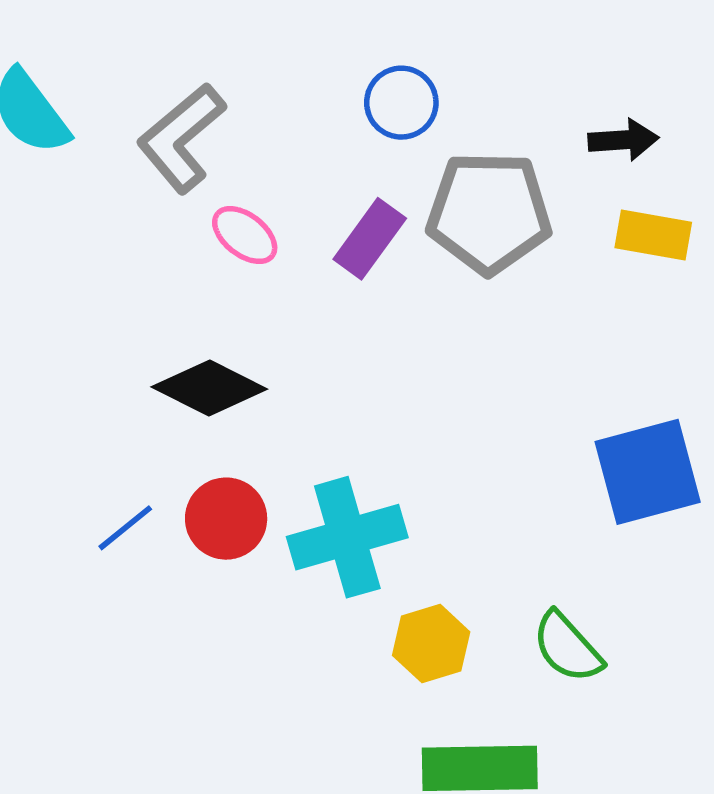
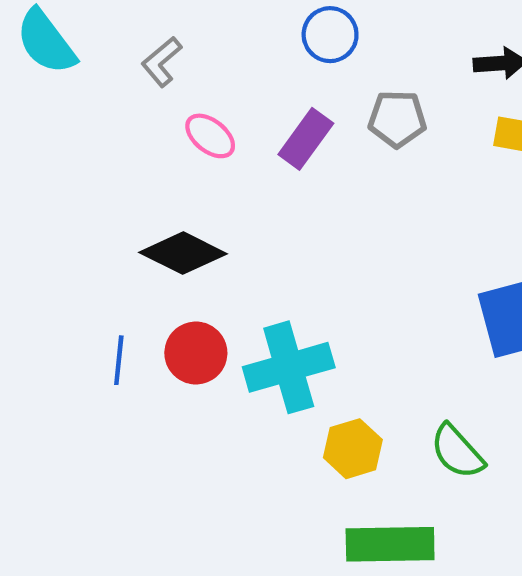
gray L-shape: (181, 138) -> (162, 62), size x0.6
gray pentagon: (489, 213) -> (397, 119), size x0.6
blue line: (125, 528) -> (119, 360), turned -45

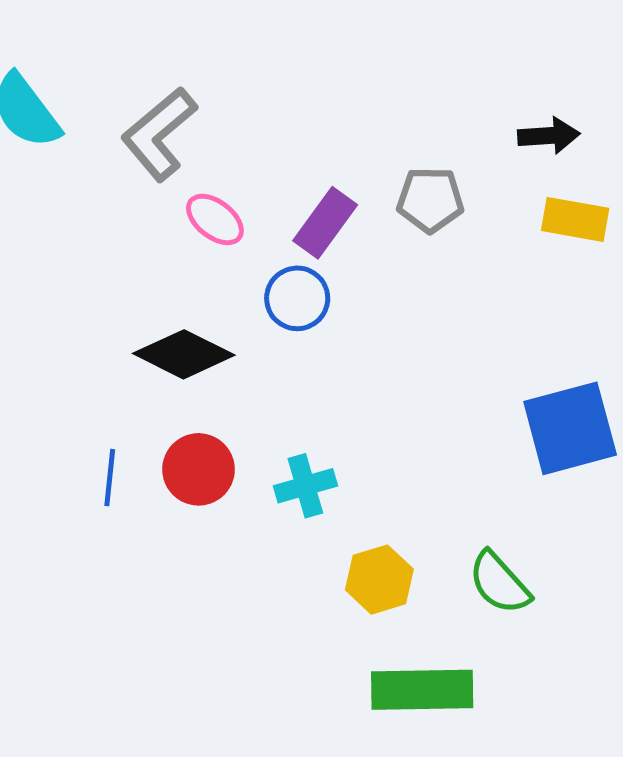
blue circle: (330, 35) -> (297, 298), moved
gray L-shape: (162, 62) -> (159, 134), size x1.6
cyan cross: (289, 367) -> (305, 486), size x0.6

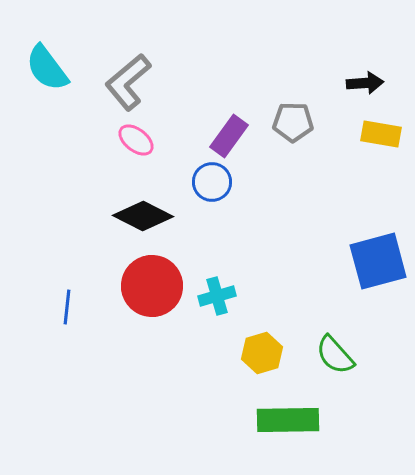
pink ellipse: (215, 219) -> (136, 140), moved
red circle: (199, 469) -> (152, 286), size x1.4
blue line: (110, 478) -> (67, 307), moved

